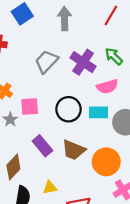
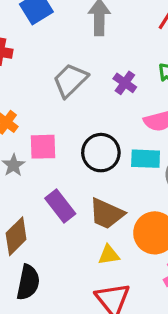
purple cross: (83, 62) -> (125, 83), size x0.6
yellow triangle: (50, 188) -> (109, 255), moved

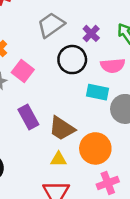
pink square: (43, 147) -> (23, 71), turned 30
black circle: (101, 153) -> (72, 60), moved

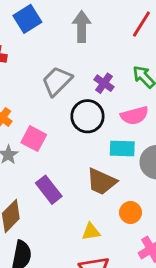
brown trapezoid: (62, 128) -> (101, 182), moved
orange circle: (95, 148) -> (130, 212), size x0.6

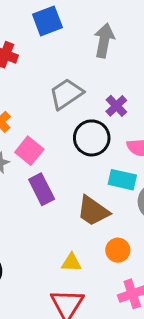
purple rectangle: (49, 190) -> (42, 189), moved

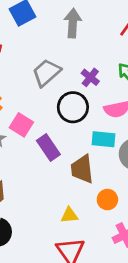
purple rectangle: (42, 189) -> (48, 147), moved
brown trapezoid: (93, 211) -> (82, 169), turned 56

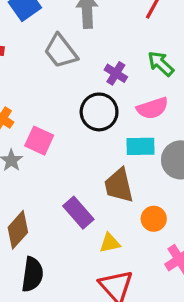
gray trapezoid: (46, 73) -> (61, 51), moved, turned -80
purple rectangle: (48, 147) -> (78, 213), moved

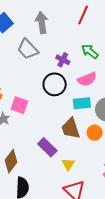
orange circle: (154, 219) -> (95, 133), moved
yellow triangle: (110, 243) -> (68, 164), turned -40

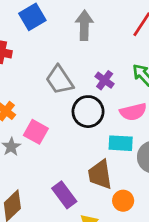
gray trapezoid: (28, 49) -> (59, 80), moved
orange circle: (95, 133) -> (123, 201), moved

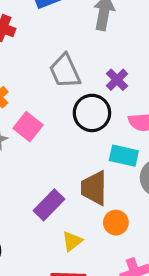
purple rectangle: (64, 195) -> (49, 205), turned 72

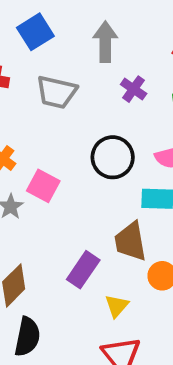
gray trapezoid: (65, 71) -> (57, 92), moved, turned -42
purple cross: (117, 80) -> (134, 89), moved

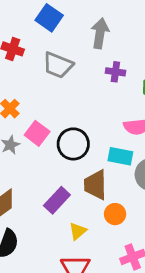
blue square: (35, 32) -> (49, 18), turned -32
purple cross: (134, 89) -> (115, 72), turned -36
black circle: (113, 157) -> (73, 144), moved

